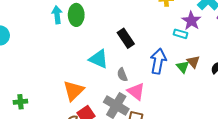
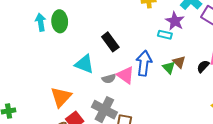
gray semicircle: (122, 75) -> (109, 79), turned -80
pink triangle: (136, 91) -> (125, 75), moved

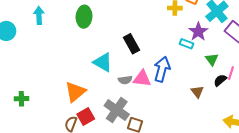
cyan arrow: (41, 22) -> (39, 15), moved
brown triangle: (179, 62) -> (197, 92), moved
green triangle: (169, 68) -> (212, 59), moved
pink triangle: (125, 75) -> (142, 79), turned -36

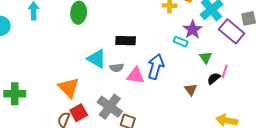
black rectangle: (131, 44) -> (126, 41), turned -60
gray semicircle: (125, 80) -> (117, 68), moved
orange triangle: (75, 92) -> (69, 88), turned -35
green cross: (21, 99) -> (15, 94), size x1.5

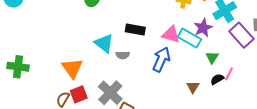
cyan rectangle: (181, 42) -> (190, 38), size x1.6
pink triangle: (136, 76) -> (171, 34), moved

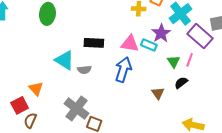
cyan rectangle: (190, 38) -> (149, 45), size x0.7
orange triangle: (72, 68) -> (36, 89), size x0.7
pink line: (229, 74) -> (190, 60), moved
red square: (79, 94) -> (20, 105), moved

